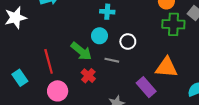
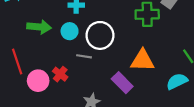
white circle: (128, 42) -> (100, 35), size x1.6
green arrow: (81, 51) -> (39, 27), moved, turned -30
pink circle: (58, 91) -> (38, 81), moved

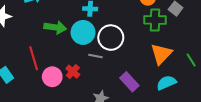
cyan circle: (70, 31) -> (83, 32), size x1.5
orange triangle: (142, 60) -> (161, 54), moved, turned -50
cyan semicircle: (177, 81) -> (166, 83), moved

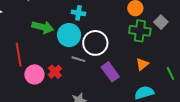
orange triangle: (161, 54) -> (142, 64), size x0.6
purple rectangle: (129, 82) -> (110, 72), moved

